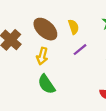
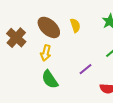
purple line: (80, 50) -> (85, 69), moved

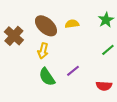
yellow semicircle: (75, 25) -> (72, 24), turned -80
purple line: (85, 69) -> (73, 71), moved

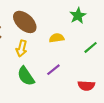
green star: (106, 20) -> (78, 16), moved
yellow semicircle: (72, 24) -> (57, 38), moved

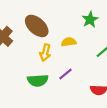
yellow arrow: (22, 49) -> (45, 53), moved
green semicircle: (26, 76) -> (38, 80), turned -60

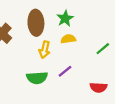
green star: (90, 20) -> (65, 18), moved
brown ellipse: (37, 26) -> (36, 23), turned 45

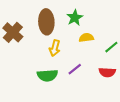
yellow semicircle: (68, 39) -> (86, 38), moved
red semicircle: (98, 87) -> (107, 72), moved

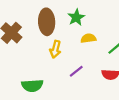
green semicircle: (47, 75) -> (32, 86), moved

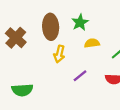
green semicircle: (32, 86) -> (22, 90), moved

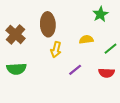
green star: (80, 22) -> (100, 14), moved
green semicircle: (22, 90) -> (17, 69), moved

